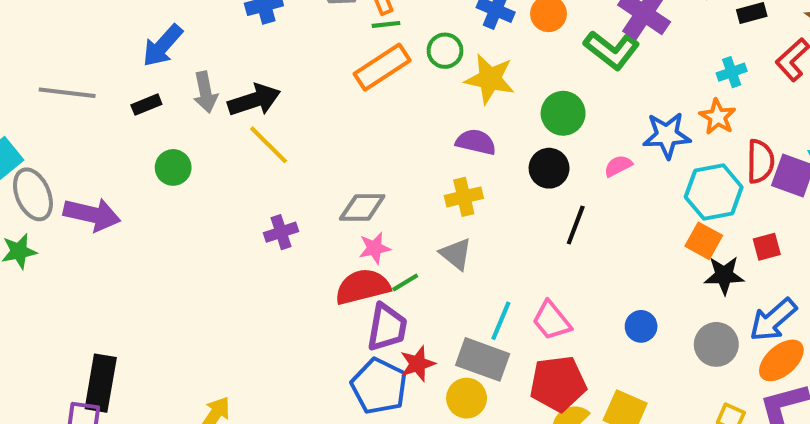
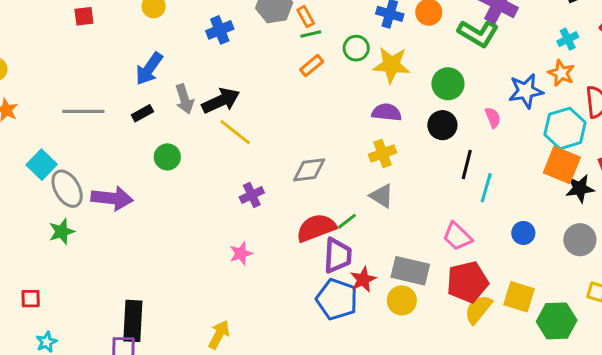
orange rectangle: (382, 67) -> (312, 66), size x0.6
pink semicircle: (618, 166) -> (493, 118), turned 102
orange square: (704, 241) -> (562, 165), size x1.4
pink star: (375, 248) -> (241, 254), moved
cyan line: (501, 321) -> (486, 188), moved

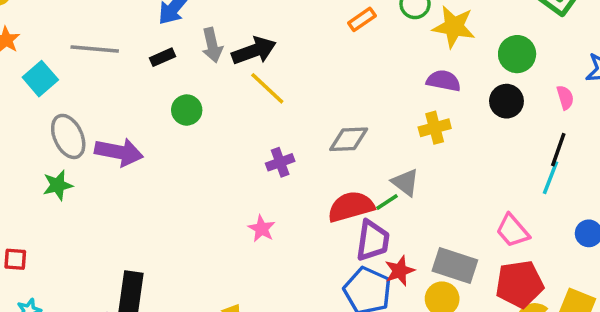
black line: (467, 164) -> (558, 150), moved
cyan square: (42, 165) -> (40, 79), moved
gray triangle: (382, 196) -> (405, 182), moved
pink star: (241, 254) -> (262, 229), turned -30

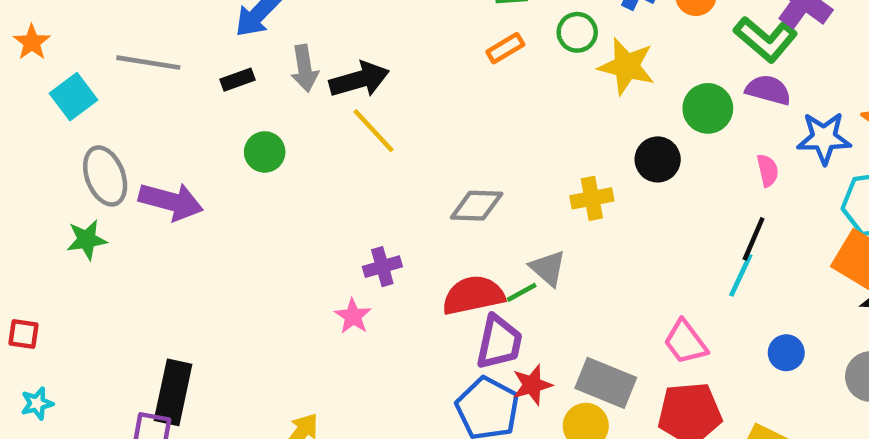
purple semicircle: (444, 81) -> (768, 90), moved
black circle: (506, 101) -> (658, 159), moved
purple cross: (280, 162) -> (382, 267), moved

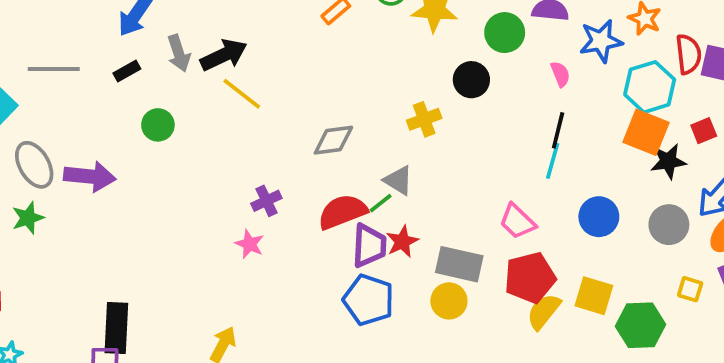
blue circle: (786, 353) -> (599, 217), size x1.4
red star: (532, 385) -> (402, 242), moved

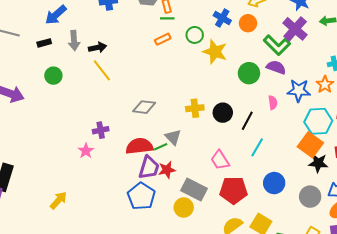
black arrow: (224, 55) -> (98, 47), size x0.7
black circle: (471, 80) -> (223, 113), moved
black line: (558, 130) -> (247, 121), moved
pink trapezoid: (517, 221) -> (220, 160), moved
red pentagon: (530, 278) -> (234, 190), moved

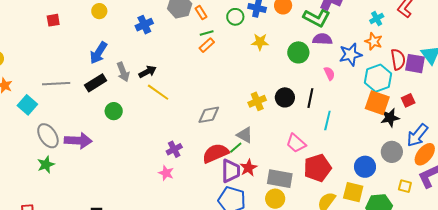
green line: (167, 18) -> (207, 33), moved
green circle: (195, 35) -> (235, 17), moved
black rectangle: (44, 43) -> (96, 83), size x1.5
yellow star: (215, 52) -> (260, 42), size x0.7
blue circle: (274, 183) -> (365, 167), moved

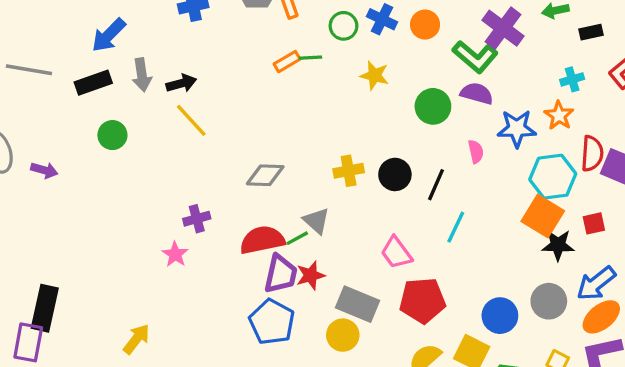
green line: (207, 33) -> (310, 58), moved
purple arrow: (78, 141) -> (44, 170), size x0.6

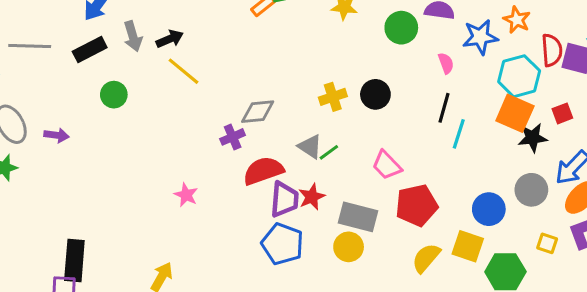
black line: (436, 185) -> (444, 108), moved
purple cross: (197, 219) -> (233, 137), moved
cyan line: (456, 227) -> (459, 134), moved
green line: (297, 238) -> (329, 152), moved

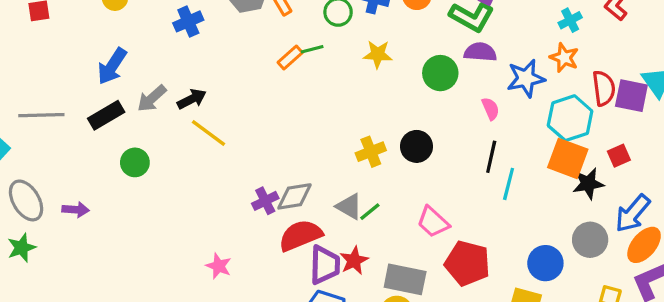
gray arrow: (133, 36) -> (152, 98), turned 68
gray diamond: (258, 112) -> (295, 196), moved
red pentagon: (417, 205) -> (467, 263), turned 30

